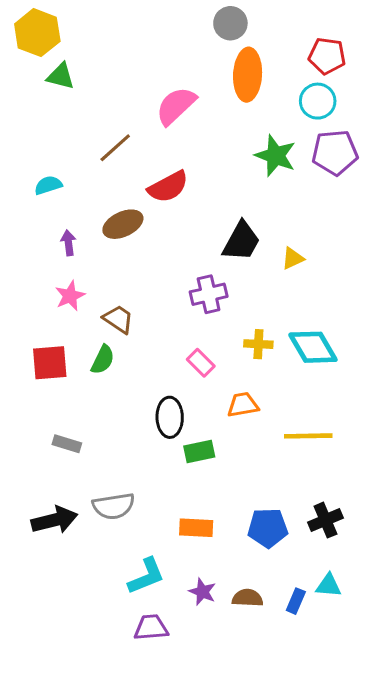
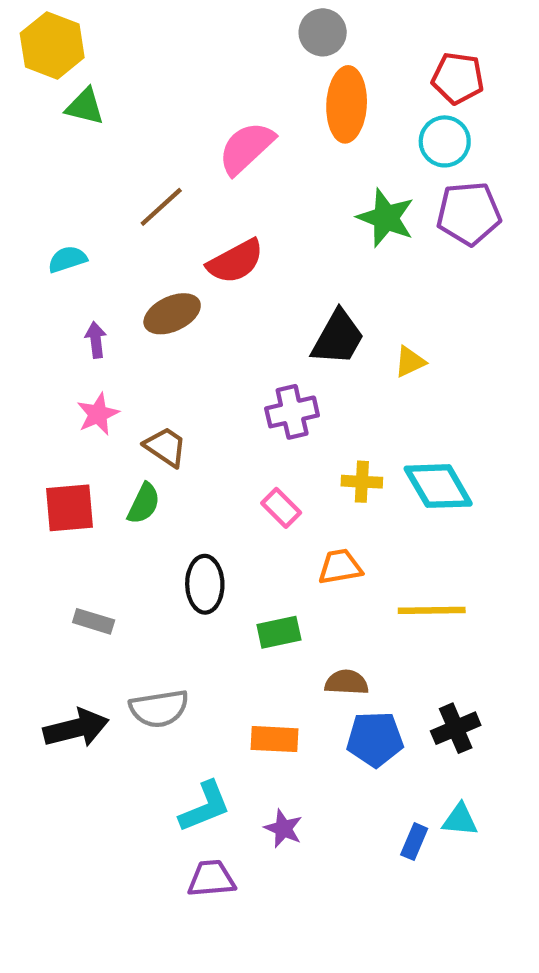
black ellipse: (170, 417) -> (205, 584), moved
brown semicircle: (248, 598) -> (347, 682), moved

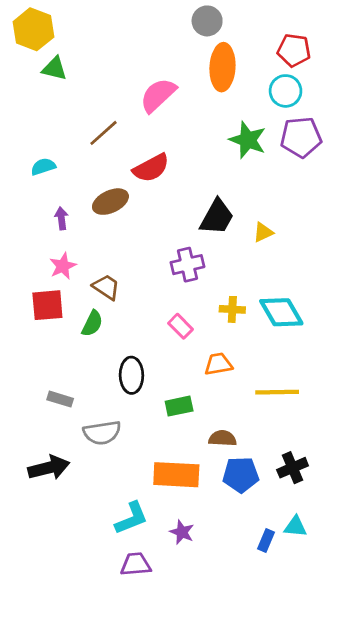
red square: (70, 508) -> (47, 305), moved
gray semicircle: (159, 709) -> (102, 433), moved
orange rectangle: (275, 739) -> (176, 475), size x1.5

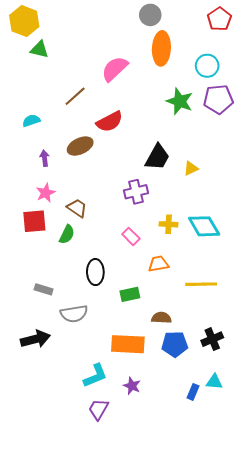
red pentagon: (294, 50) -> (219, 19), moved, turned 30
purple trapezoid: (136, 564) -> (98, 409), turned -55

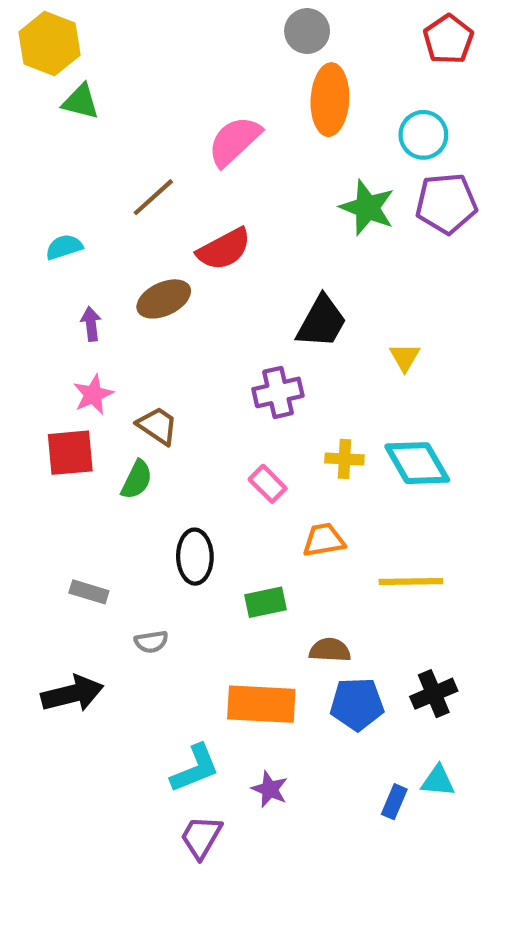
yellow triangle: (191, 168) -> (405, 357), moved, turned -35
gray semicircle: (74, 314) -> (151, 642), size x0.6

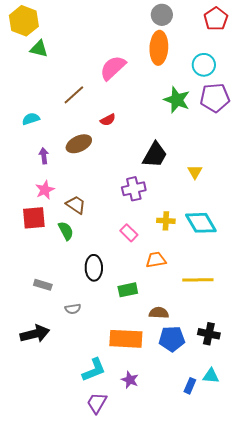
gray circle: (307, 31) -> (162, 15), moved
red semicircle: (224, 249) -> (108, 120), size x0.6
green semicircle: (137, 480) -> (66, 231), turned -54
black cross: (434, 694) -> (209, 334), turned 35

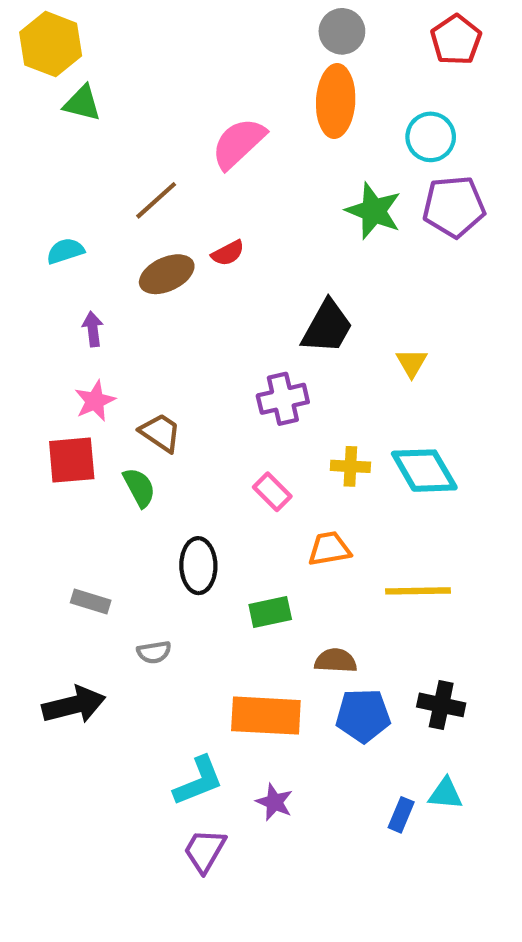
brown ellipse: (79, 144) -> (167, 274), moved

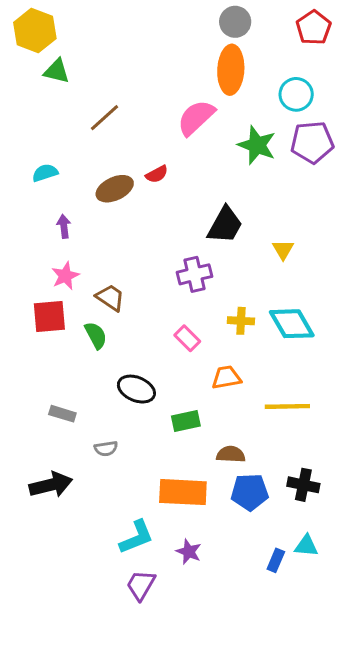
pink semicircle: (238, 143) -> (196, 118), moved
brown line: (156, 200) -> (105, 118), moved
black ellipse: (198, 566) -> (136, 389), turned -66

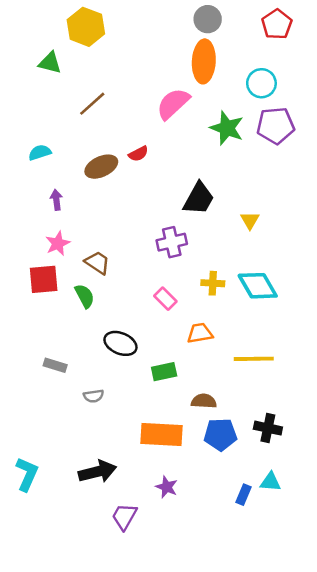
yellow hexagon: (35, 30) -> (86, 27), moved
black arrow: (51, 485) -> (97, 472), moved
cyan L-shape: (136, 537) -> (27, 474), moved, turned -44

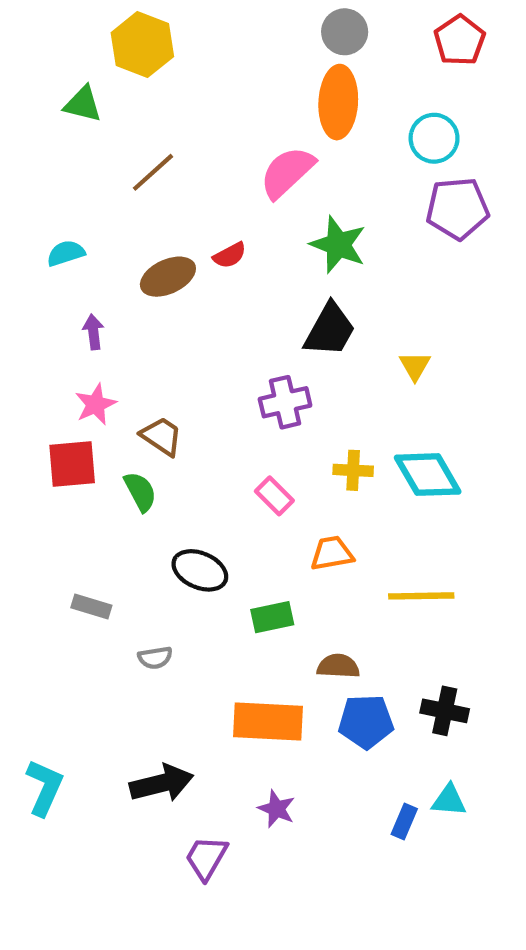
green star: (227, 128) -> (338, 245), moved

